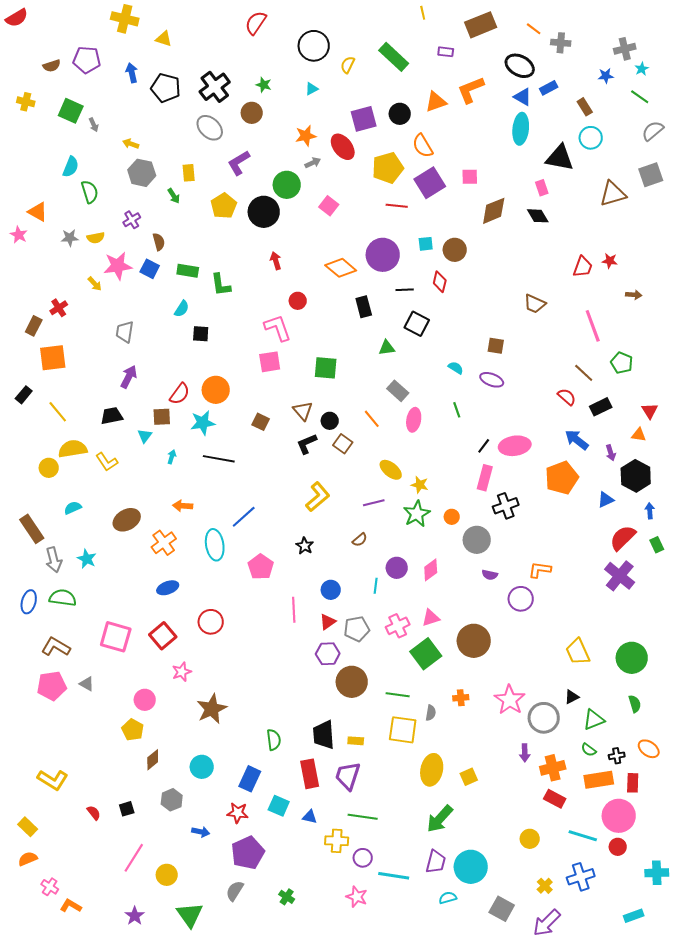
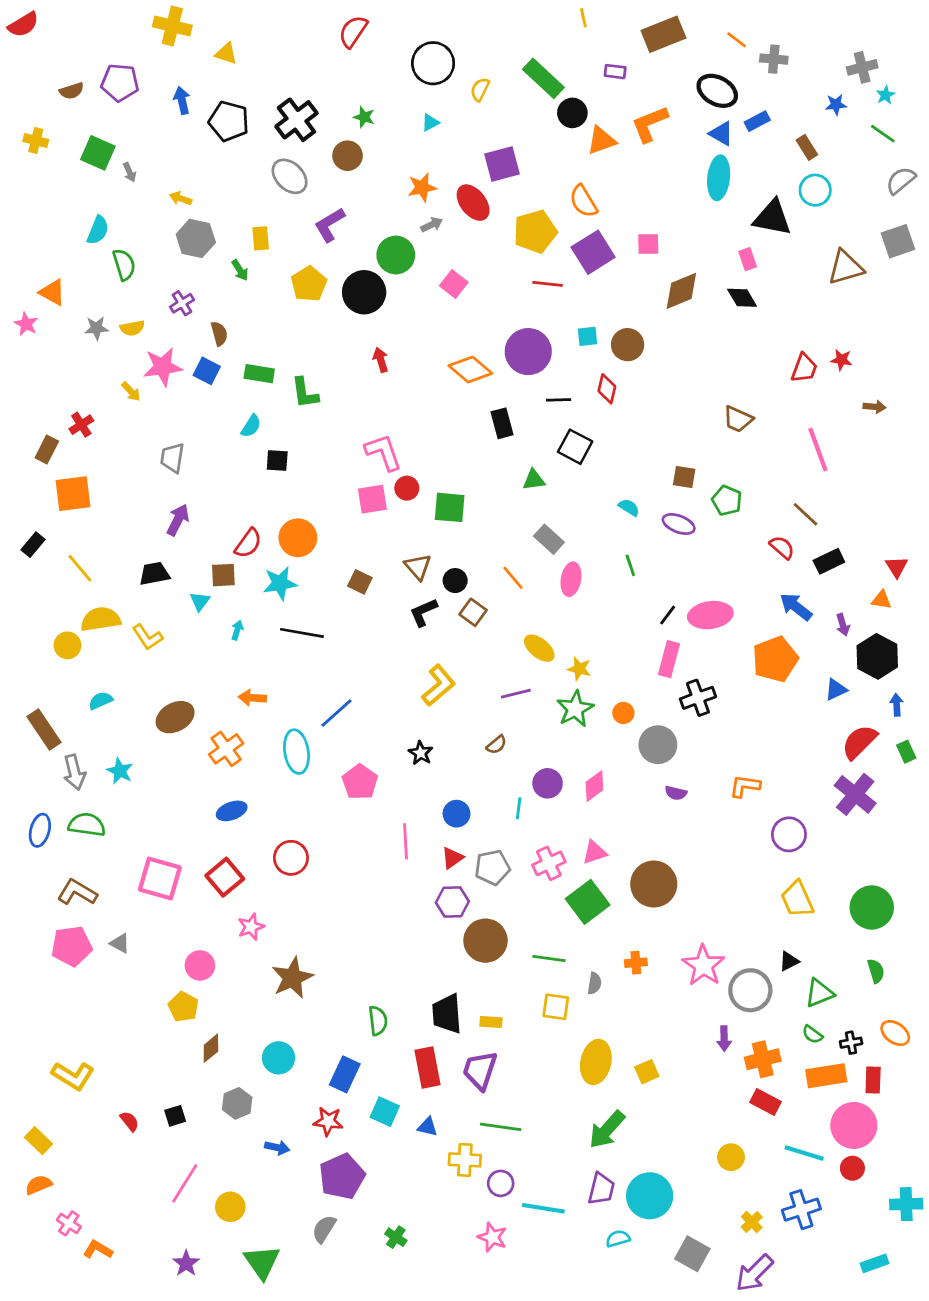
black circle: (400, 114) -> (572, 113), moved
red circle: (298, 301) -> (407, 488), moved
green pentagon: (622, 363) -> (727, 501), moved
purple circle: (521, 599) -> (789, 834), moved
yellow square: (403, 730) -> (556, 1007), size x0.7

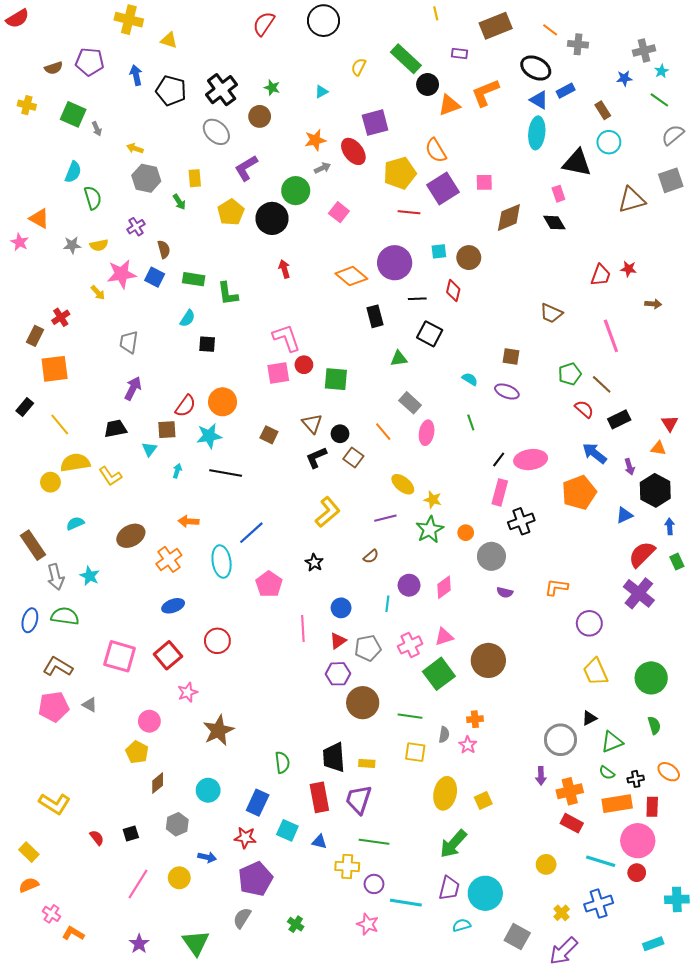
black circle: (433, 63) -> (324, 21), moved
green pentagon: (727, 501) -> (570, 374), moved, turned 30
pink star: (703, 965) -> (468, 745), moved, size x0.6
yellow circle: (230, 1207) -> (179, 878), moved

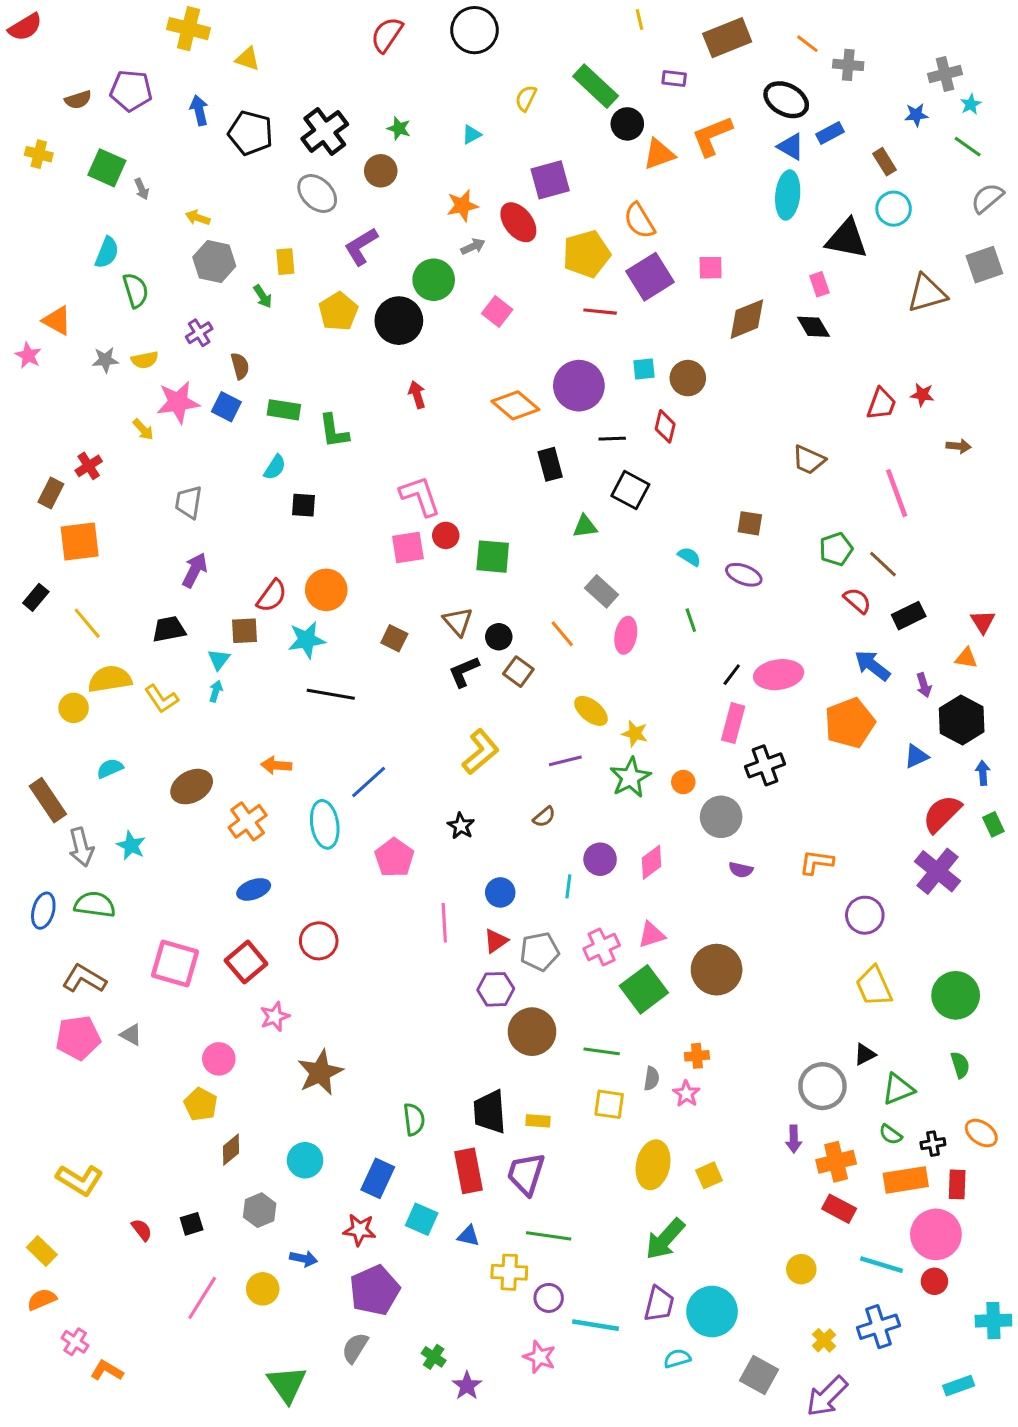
cyan arrow: (177, 471) -> (216, 691), moved
purple star: (139, 944) -> (467, 1386), moved

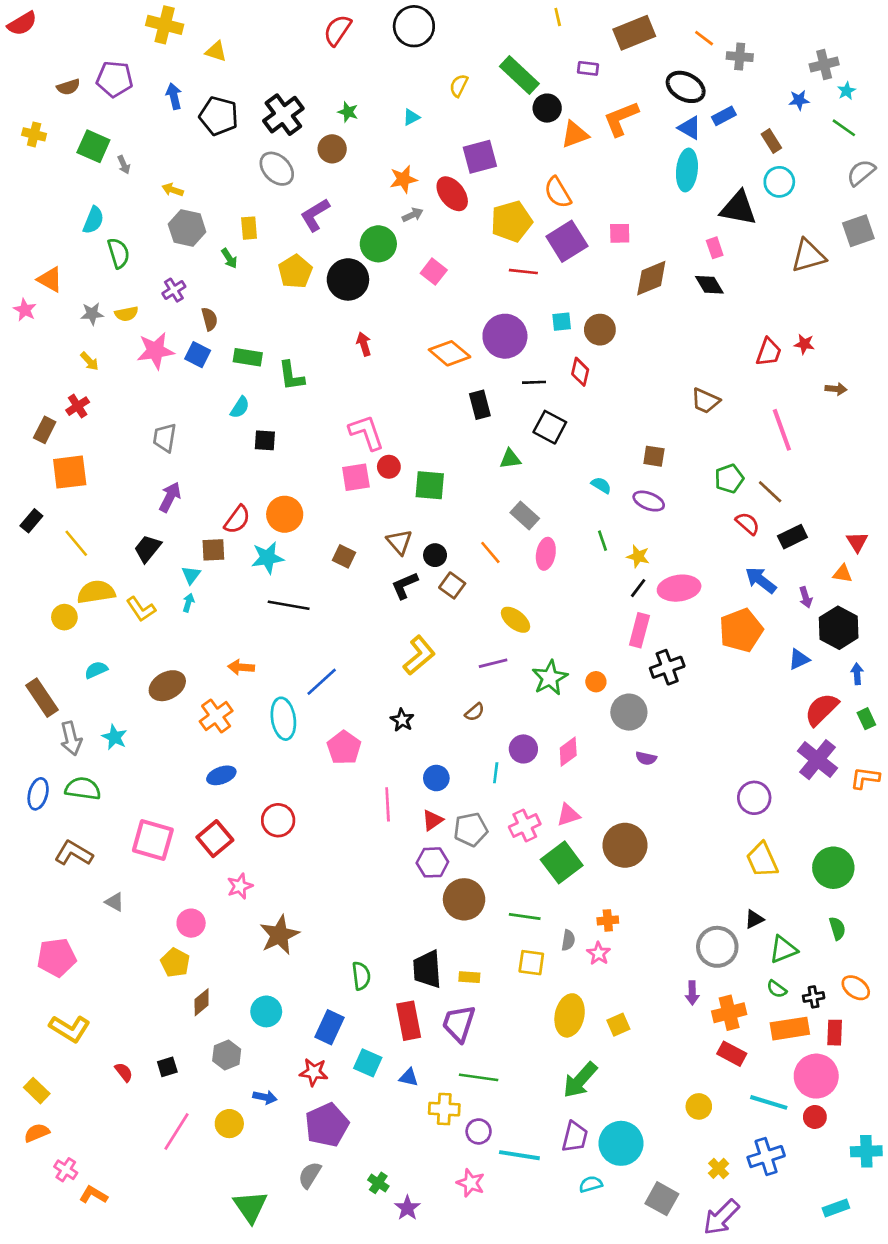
yellow arrow: (143, 430) -> (89, 361), moved
black trapezoid: (169, 629) -> (148, 549), turned -40
yellow star: (635, 734) -> (638, 556), moved
orange L-shape: (816, 862) -> (865, 778), moved
pink pentagon: (78, 1038) -> (57, 957), moved

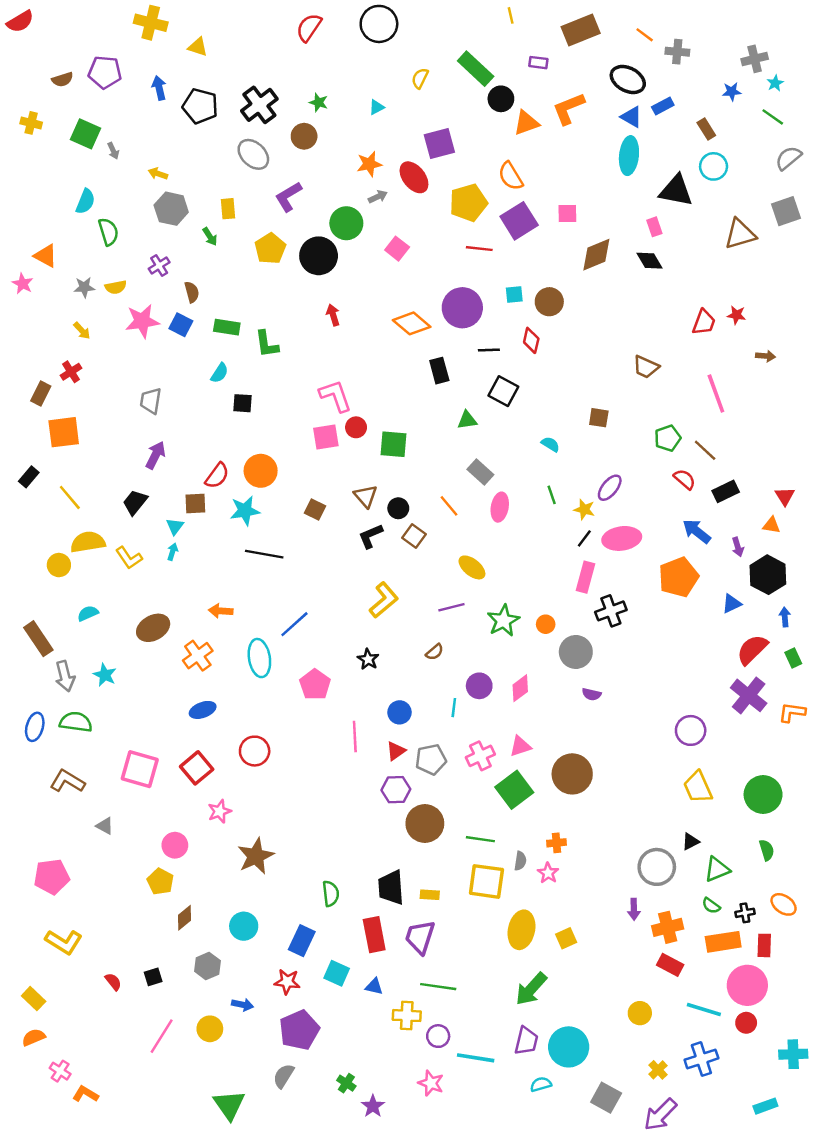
purple ellipse: (649, 501) -> (610, 488), moved, turned -72
yellow square: (531, 963) -> (486, 881), size x1.5

